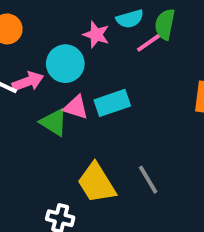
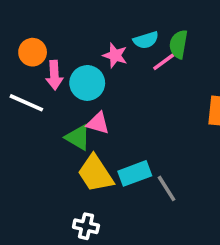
pink arrow: (28, 82) -> (54, 75), moved, turned 108
cyan rectangle: (112, 103) -> (135, 173), moved
yellow trapezoid: (96, 183) -> (95, 173), moved

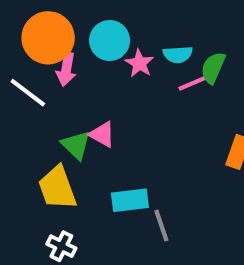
orange circle: (33, 52) -> (48, 38), size x1.6
cyan circle: (87, 83) -> (110, 41), moved
yellow trapezoid: (95, 173) -> (57, 188), moved

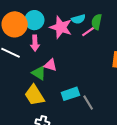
cyan circle: (110, 41) -> (34, 20), moved
pink star: (139, 63) -> (61, 27), size x1.6
pink arrow: (66, 69) -> (35, 43), moved

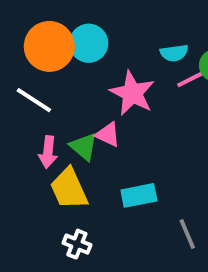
pink star: (61, 27) -> (132, 93), moved
pink arrow: (35, 43) -> (48, 152), moved
gray line: (88, 103) -> (187, 234), moved

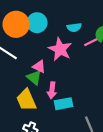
cyan semicircle: (174, 53) -> (74, 27), moved
pink triangle: (108, 135) -> (39, 67), moved
pink arrow: (48, 152) -> (52, 90), moved

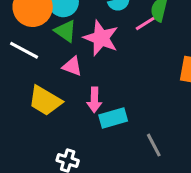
green triangle: (34, 78) -> (65, 31), moved
yellow trapezoid: (26, 100) -> (45, 101), moved, turned -30

